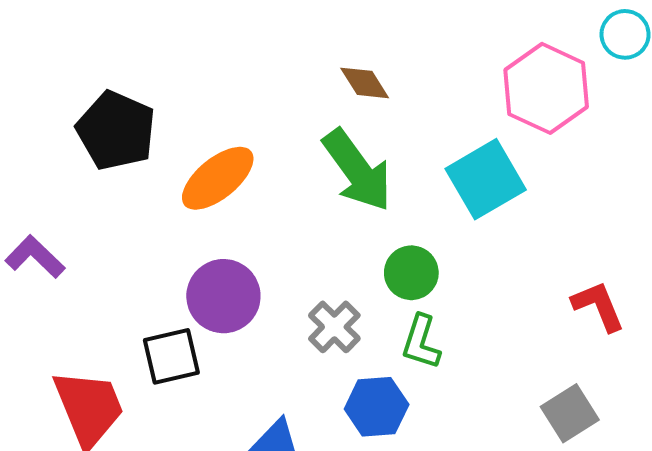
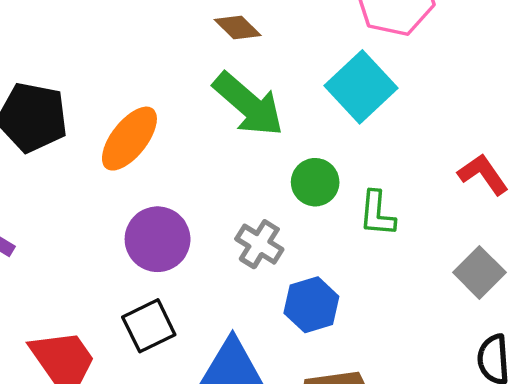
green L-shape: (421, 342) -> (377, 214), moved
black square: (171, 356) -> (149, 326), moved

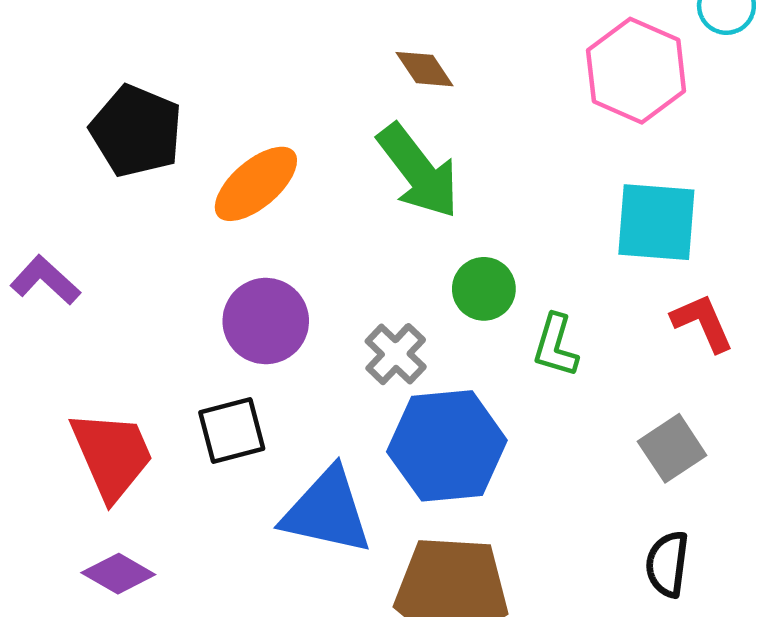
cyan square: (361, 87) -> (656, 222), moved, turned 36
blue hexagon: (311, 305) -> (447, 446), size x1.6

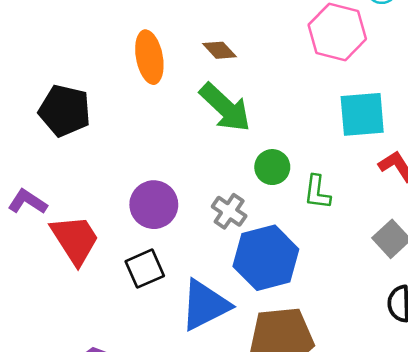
orange ellipse: (256, 184) -> (149, 57), moved, turned -51
red trapezoid: (112, 455) -> (75, 240), moved
blue triangle: (327, 511) -> (205, 305), turned -30

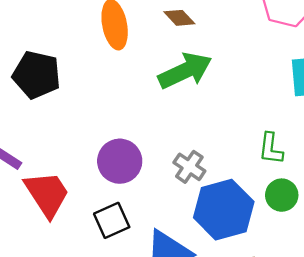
green arrow: (225, 107) -> (185, 71), turned -68
green circle: (272, 167) -> (282, 195), moved

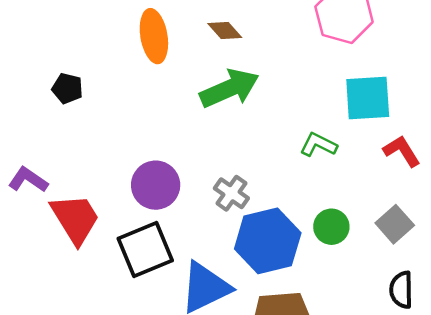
black pentagon: (37, 75) -> (67, 88), size x0.6
green L-shape: (271, 149) -> (318, 145), moved, turned 108
black square: (112, 220) -> (145, 249), size x1.4

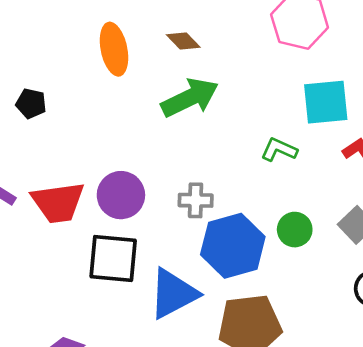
gray cross: (231, 193) -> (196, 200), turned -32
red trapezoid: (75, 219) -> (58, 202), moved, turned 116
black square: (145, 249) -> (113, 259), turned 30

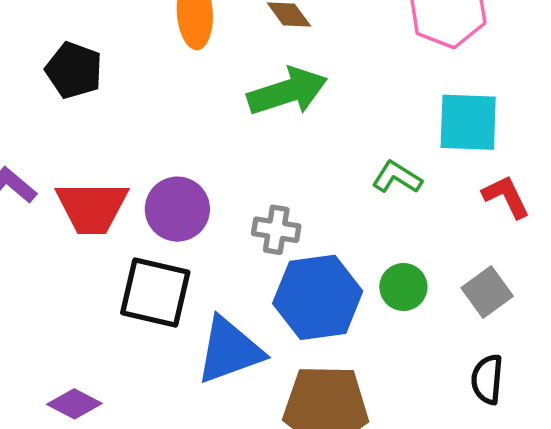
black pentagon: (31, 104) -> (74, 70), size x1.4

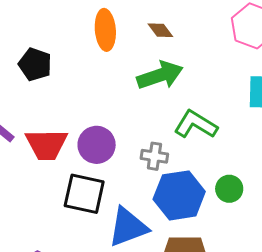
green L-shape: (397, 177) -> (196, 125), moved, size x1.5

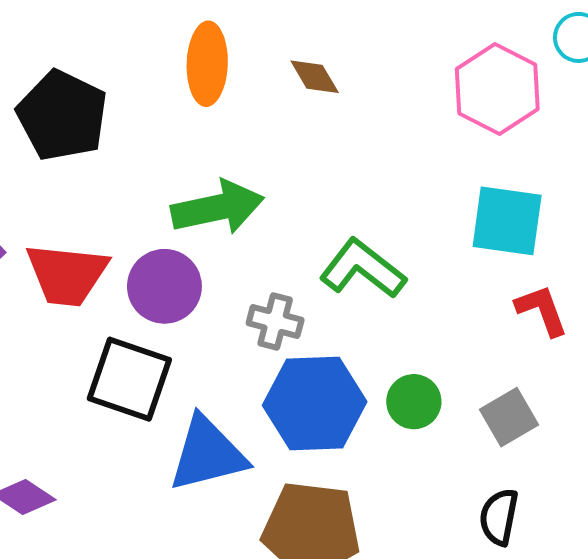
black pentagon: (35, 64) -> (62, 116), size x1.4
green arrow: (160, 75) -> (218, 208), moved

